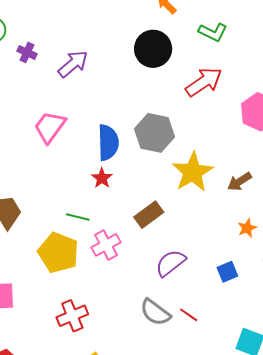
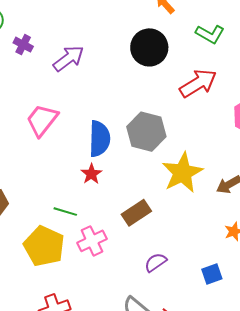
purple semicircle: (171, 263) -> (156, 262), size x0.7

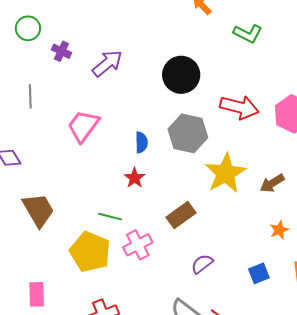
black circle: (149, 47) -> (181, 75), moved
red arrow: (198, 83) -> (239, 107), moved, turned 48
blue semicircle: (99, 139) -> (141, 142), size x0.6

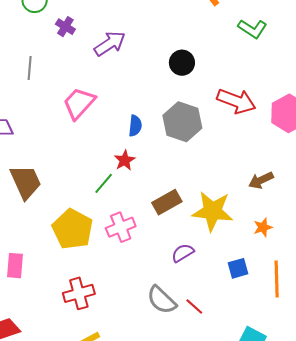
black circle: (181, 75) -> (182, 63), size x0.7
yellow star: (225, 173) -> (213, 211), moved, turned 30
green line: (110, 217) -> (104, 183), moved, turned -70

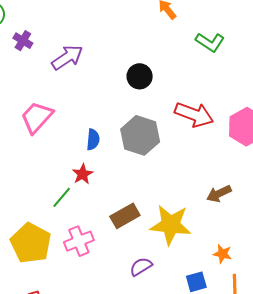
orange star: (263, 227) -> (222, 254), moved, turned 30

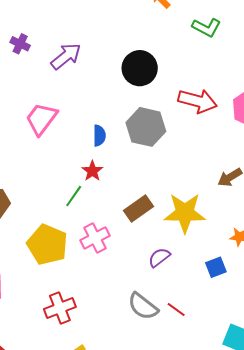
black circle: (140, 76) -> (140, 68), size x1.4

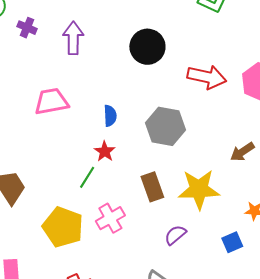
purple arrow: (66, 56) -> (73, 38), turned -48
pink trapezoid: (41, 119) -> (51, 102), turned 45
gray hexagon: (146, 127) -> (165, 126), moved
brown rectangle: (138, 208) -> (152, 187), turned -72

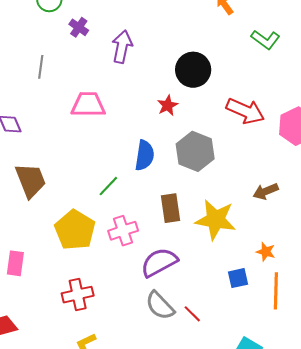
blue semicircle: (110, 116) -> (145, 155), moved, size x1.4
red star: (105, 151) -> (168, 105), moved
purple semicircle: (175, 235) -> (159, 262), moved, size x1.6

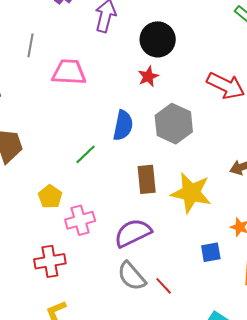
gray line: (41, 67) -> (30, 45), moved
black circle: (193, 70) -> (158, 39), moved
yellow pentagon: (75, 230) -> (50, 197), size x0.6
pink cross: (123, 231) -> (80, 220), moved

